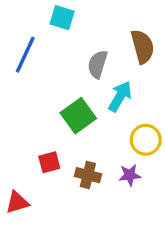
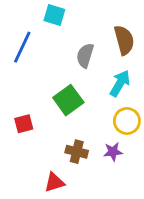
cyan arrow: (120, 96) -> (120, 83), moved
red square: (49, 162) -> (24, 124), moved
red triangle: (17, 202) -> (54, 182), moved

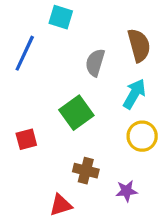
purple star: (113, 152) -> (126, 191), moved

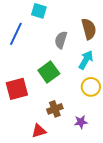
red square: (26, 139) -> (17, 89), size x1.6
brown cross: (86, 171) -> (55, 109), turned -35

